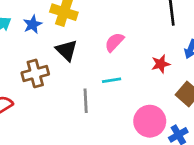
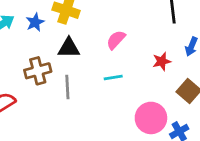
black triangle: (67, 50) -> (69, 48), turned -45
gray line: (86, 101) -> (67, 87), moved

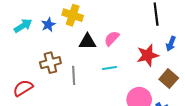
black triangle: (69, 48) -> (87, 42), moved
red star: (162, 61) -> (148, 55), size x1.5

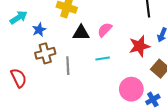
blue star: (48, 25) -> (39, 30), moved
red semicircle: (23, 88) -> (19, 78), turned 96

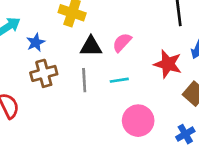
red star: (139, 46) -> (168, 64), turned 30
gray line: (68, 66) -> (84, 80), moved
pink circle: (131, 89) -> (138, 121), moved

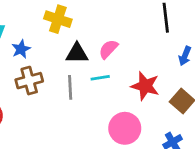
red star: (168, 64) -> (145, 86), moved
cyan line: (119, 80) -> (100, 78), moved

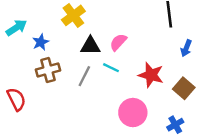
yellow cross: (58, 19) -> (73, 15), turned 35
cyan line: (100, 78) -> (111, 68), turned 35
gray line: (70, 87) -> (84, 76), turned 30

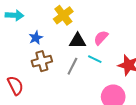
cyan arrow: (16, 28) -> (14, 15), moved, turned 36

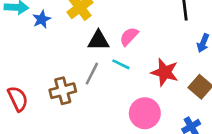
blue star: (36, 38) -> (42, 19), moved
brown cross: (42, 61) -> (63, 91), moved

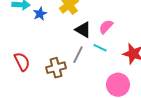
black triangle: (98, 40) -> (83, 30), turned 30
red semicircle: (18, 99) -> (22, 62), moved

